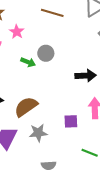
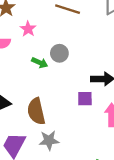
brown semicircle: (26, 107) -> (36, 111), turned -70
purple square: (71, 121) -> (85, 99), moved

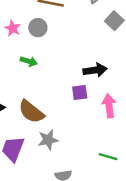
gray circle: (59, 53) -> (38, 28), moved
brown semicircle: (36, 111) -> (31, 112), turned -32

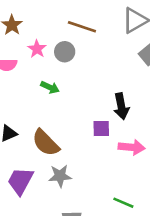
black arrow: (95, 70) -> (121, 106), turned 80
pink arrow: (109, 106) -> (132, 147), turned 95

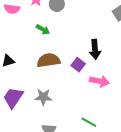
purple square: (101, 129) -> (78, 65), turned 32
brown semicircle: (46, 143) -> (48, 60), moved, turned 120

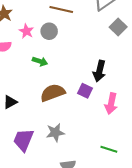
black arrow: (95, 49) -> (99, 71), turned 30
pink arrow: (99, 81) -> (111, 104), turned 102

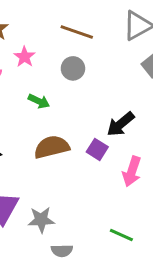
gray circle: (49, 31) -> (73, 68), moved
black arrow: (99, 71) -> (121, 124), turned 30
gray star: (55, 133) -> (41, 220), moved

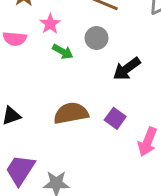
green arrow: (39, 101) -> (63, 52), moved
black arrow: (121, 124) -> (127, 69), moved

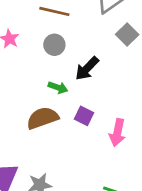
green arrow: (63, 52) -> (58, 88), moved

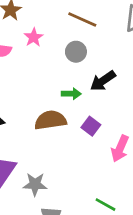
green arrow: (58, 88) -> (71, 94), turned -30

